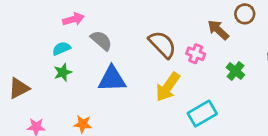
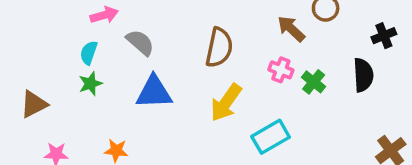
brown semicircle: (162, 44) -> (219, 48), turned 56
cyan semicircle: (61, 48) -> (89, 53), turned -48
pink cross: (196, 54) -> (281, 70), moved

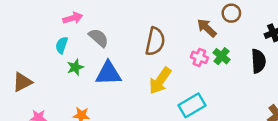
green cross: (314, 82) -> (222, 56), moved
green star: (90, 84) -> (75, 67), moved

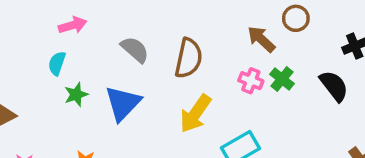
gray semicircle: (99, 38) -> (135, 50), moved
black semicircle: (258, 61) -> (334, 86), turned -35
blue triangle: (108, 73) -> (123, 103), turned -44

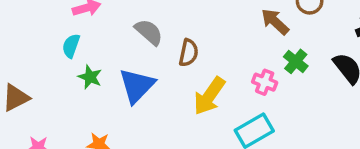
brown semicircle: (189, 58) -> (189, 53), moved, size x0.7
pink cross: (251, 81) -> (265, 82), moved
green star: (76, 95) -> (90, 77), turned -30

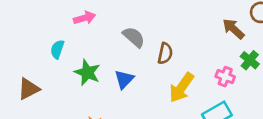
cyan semicircle: (71, 46) -> (57, 49), moved
green star: (90, 77) -> (87, 72), size x1.4
blue triangle: (137, 86) -> (124, 79), size x0.7

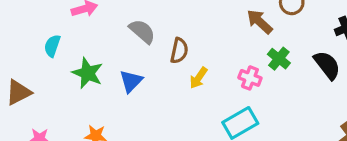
yellow arrow: (182, 87) -> (198, 78), moved, size x0.6

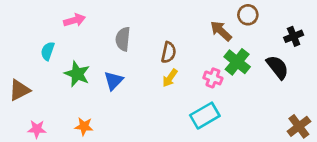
gray semicircle: (142, 31) -> (123, 39), turned -125
brown semicircle: (179, 51) -> (169, 52), moved
green cross: (279, 59) -> (237, 62), size x1.4

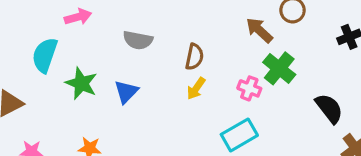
gray semicircle: (123, 39) -> (138, 40), turned -85
cyan semicircle: (48, 51) -> (45, 55), size x1.5
black semicircle: (277, 67) -> (329, 108), moved

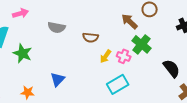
brown semicircle: (194, 57) -> (91, 37), turned 84
yellow arrow: (196, 88) -> (106, 56), moved
blue triangle: (126, 92) -> (58, 79), moved

